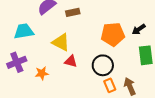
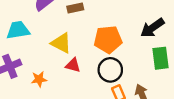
black arrow: (139, 29) -> (152, 28), size x1.5
orange pentagon: (113, 34) -> (108, 39), moved

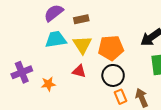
cyan trapezoid: (18, 30) -> (56, 39), moved
yellow triangle: (61, 43) -> (82, 45), moved, turned 30

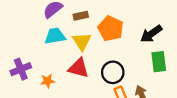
orange pentagon: (111, 48) -> (111, 29), moved, turned 30
red triangle: (79, 71) -> (79, 68), size x1.5

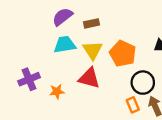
orange pentagon: (111, 29) -> (123, 54), moved
black circle: (113, 72) -> (143, 83), moved

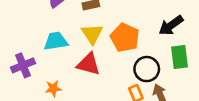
cyan trapezoid: (65, 45) -> (56, 41), moved
orange star: (57, 91) -> (53, 88), moved

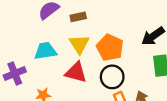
black circle: (147, 69) -> (112, 77), moved

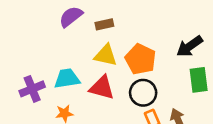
yellow triangle: (79, 44) -> (106, 55), turned -45
cyan trapezoid: (45, 51) -> (67, 79), moved

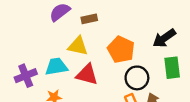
yellow triangle: (106, 55) -> (78, 46), moved
black circle: (143, 93) -> (137, 78), moved

